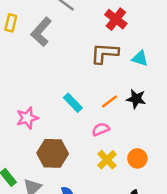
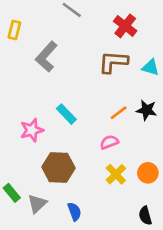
gray L-shape: (41, 32) -> (46, 57), moved
cyan rectangle: (73, 103) -> (66, 114), moved

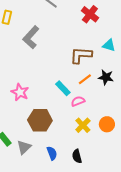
brown L-shape: (113, 62) -> (81, 55), moved
cyan rectangle: (66, 114) -> (63, 88), moved
pink star: (32, 130) -> (20, 92), turned -30
black semicircle: (145, 216) -> (77, 156), moved

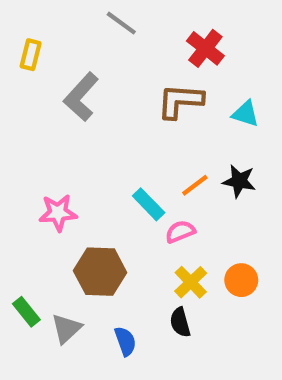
brown L-shape: (81, 55) -> (180, 101), moved
pink star: (20, 92) -> (58, 213), turned -30
black semicircle: (77, 156) -> (180, 322), moved

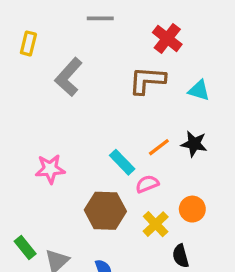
gray line: (121, 23) -> (100, 18), turned -36
brown hexagon: (100, 272) -> (105, 211), moved
orange circle: (241, 280) -> (192, 209), moved
black semicircle: (180, 322) -> (181, 256), moved

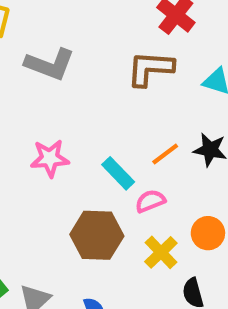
gray L-shape: (69, 77) -> (50, 64), turned -111
pink star: (50, 169) -> (50, 158), moved

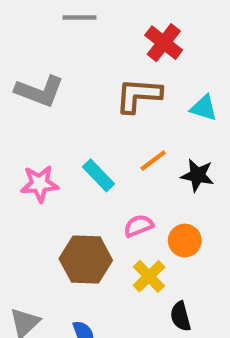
orange line: (165, 154) -> (153, 161), moved
cyan rectangle: (118, 173) -> (98, 175), moved
orange circle: (208, 233) -> (185, 241), moved

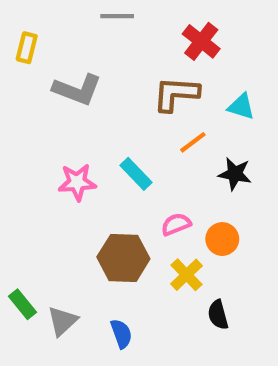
orange line: (153, 161) -> (193, 142), moved

